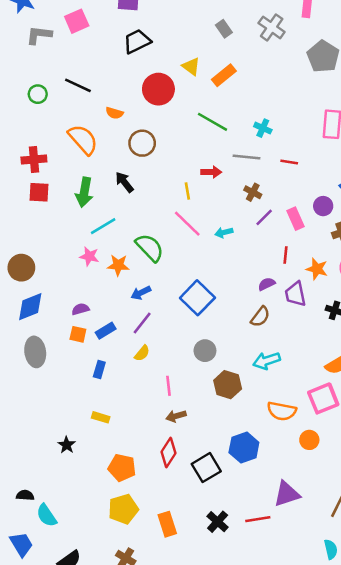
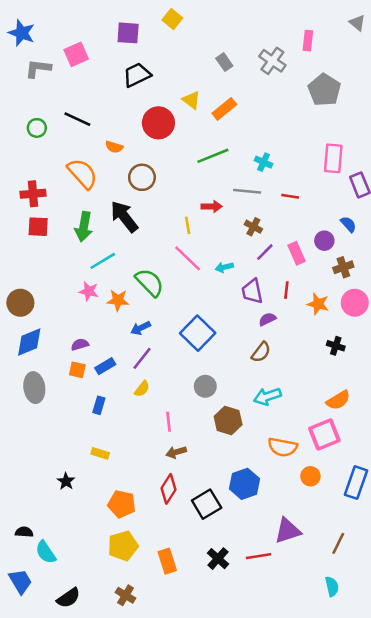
green line: (213, 122) -> (213, 156), turned -52
black arrow: (124, 182) -> (124, 217), size x1.5
purple trapezoid: (296, 294) -> (252, 291), moved

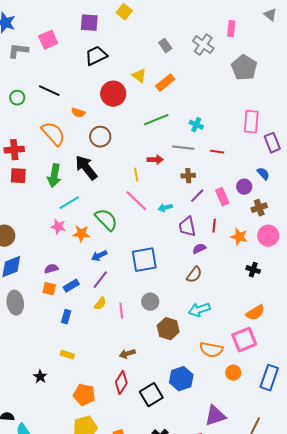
brown cross: (253, 227) -> (188, 176), turned -32
blue square: (198, 333) -> (144, 260), turned 36
pink line: (169, 422) -> (121, 311), moved

